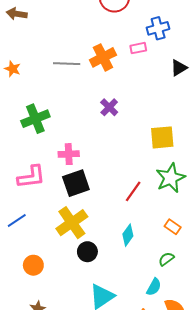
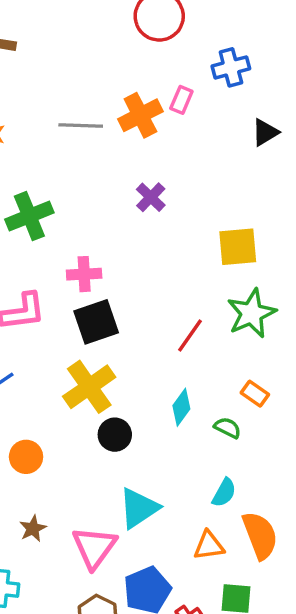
pink rectangle: (138, 48) -> (181, 100), moved, turned -56
green semicircle: (166, 259) -> (228, 428), moved, turned 63

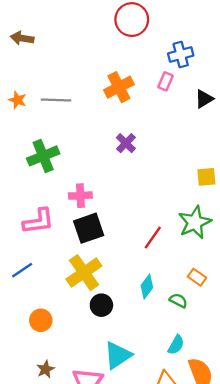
pink rectangle: (181, 100) -> (166, 81), moved
gray line: (81, 125) -> (56, 100), moved
yellow square: (238, 247) -> (206, 177), moved, size x0.7

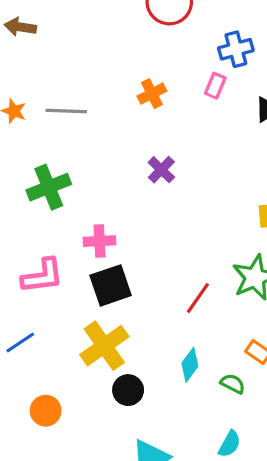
orange cross: (119, 87) -> (152, 94), size x0.7

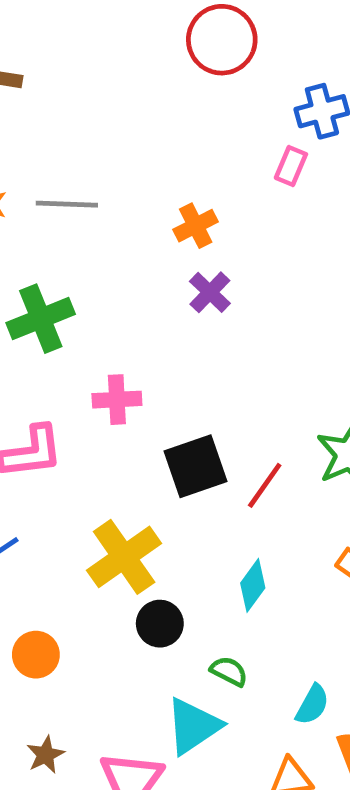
orange cross: (152, 94) -> (196, 226), moved
black square: (111, 285) -> (196, 466), moved
green semicircle: (233, 384) -> (229, 671), moved

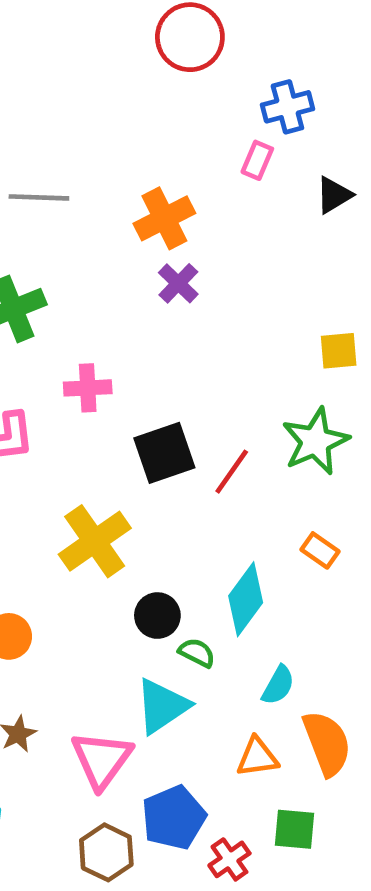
orange cross: (196, 226) -> (164, 218), size x1.4
cyan diamond: (253, 585) -> (246, 599), moved, size x1.4
black circle: (160, 624) -> (157, 616), moved

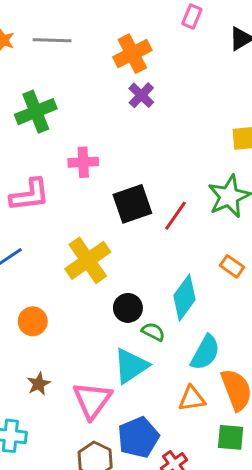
cyan semicircle: (278, 685) -> (205, 353), size x1.4
green square: (294, 829) -> (231, 437), moved

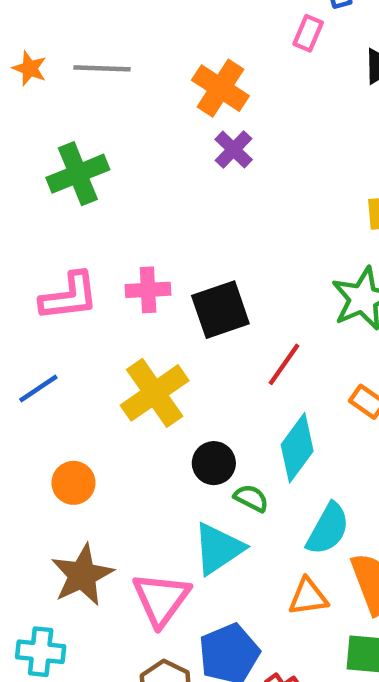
orange cross: (132, 54) -> (220, 88), turned -30
pink cross: (83, 162) -> (148, 290), moved
red line: (175, 216) -> (284, 364), moved
brown star: (39, 384) -> (82, 575), size x1.8

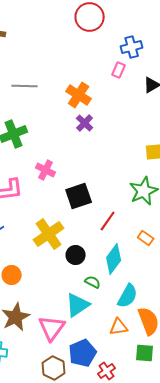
pink cross: (148, 290) -> (46, 170), moved, turned 30
black circle: (214, 463) -> (76, 255), moved

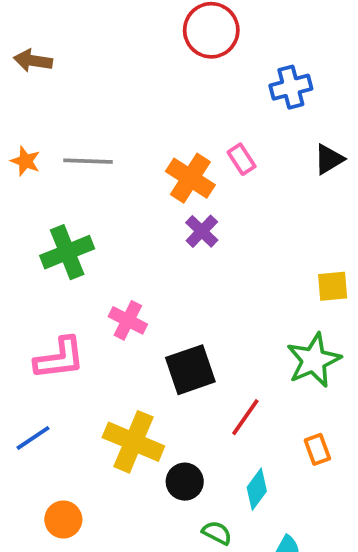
pink rectangle: (119, 70) -> (242, 159), moved, turned -56
yellow cross: (49, 234) -> (133, 442), turned -32
orange rectangle: (146, 238) -> (317, 449), turned 35
cyan diamond: (114, 259) -> (257, 489), size x0.7

